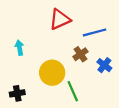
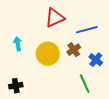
yellow circle: (52, 73) -> (48, 54), moved
green line: (73, 91) -> (85, 84), moved

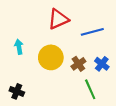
brown cross: (74, 50) -> (78, 64), moved
black cross: (16, 86) -> (17, 91), turned 32

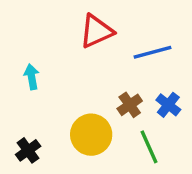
yellow circle: (51, 57) -> (91, 135), moved
black cross: (17, 91) -> (28, 150), turned 32

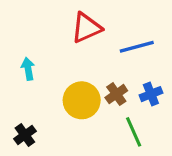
blue cross: (168, 105) -> (151, 94), turned 30
yellow circle: (91, 135) -> (82, 100), moved

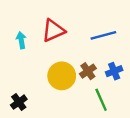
red triangle: (86, 28) -> (53, 31), moved
cyan arrow: (28, 69) -> (21, 40), moved

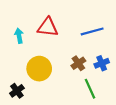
red triangle: (53, 31) -> (48, 27), turned 30
yellow circle: (62, 76) -> (39, 69), moved

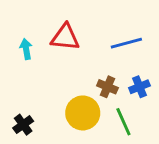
brown cross: (78, 63) -> (107, 87), turned -32
yellow circle: (39, 69) -> (83, 113), moved

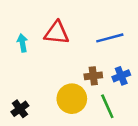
brown cross: (107, 87) -> (93, 76), turned -30

